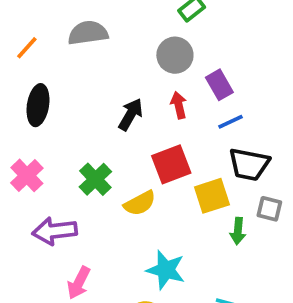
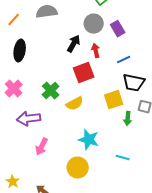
purple rectangle: (219, 85) -> (118, 29), moved
black arrow: (131, 114) -> (74, 44), moved
red square: (171, 164) -> (84, 73), moved

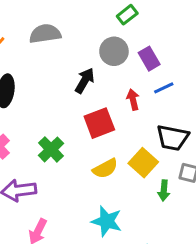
red arrow: (96, 51) -> (133, 100), moved
blue line: (124, 60) -> (164, 88), moved
yellow square: (114, 100) -> (143, 163), turned -30
yellow semicircle: (75, 104) -> (105, 168), moved

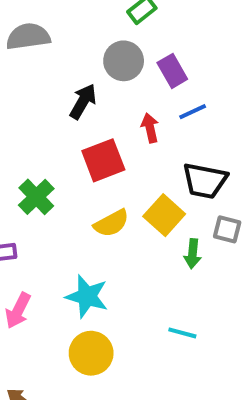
cyan star: (107, 221) -> (87, 296), moved

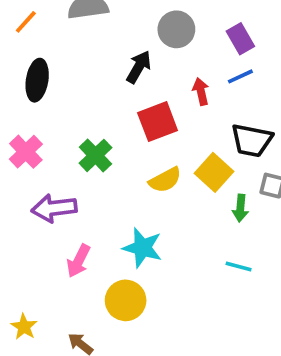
purple rectangle: (172, 71) -> (240, 39), moved
cyan line: (182, 333) -> (239, 267), moved
yellow circle: (91, 353) -> (126, 300), moved

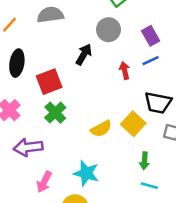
red square: (158, 122) -> (49, 82), moved
green arrow: (240, 208) -> (144, 161), moved

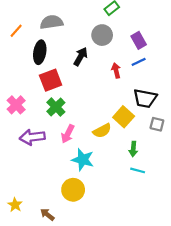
black ellipse: (17, 63) -> (40, 52), moved
yellow semicircle: (101, 129) -> (102, 131), moved
pink arrow: (44, 182) -> (68, 134), moved

